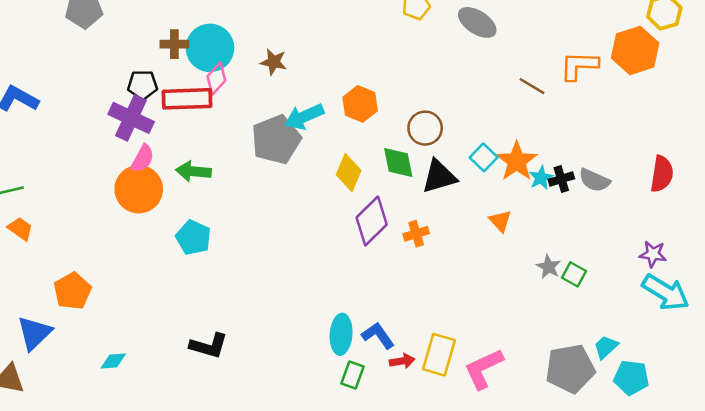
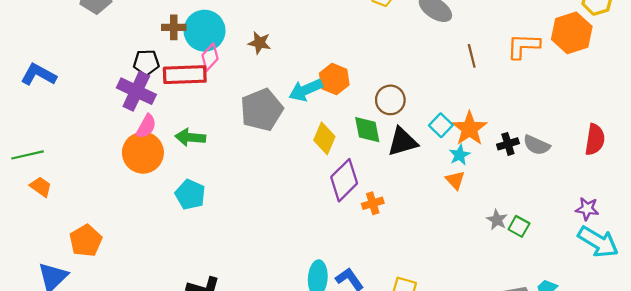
brown line: (532, 86) -> (472, 56), moved, turned 45
cyan arrow: (304, 117) -> (306, 90), moved
cyan star: (541, 178) -> (460, 155), moved
orange cross: (416, 234) -> (373, 203), moved

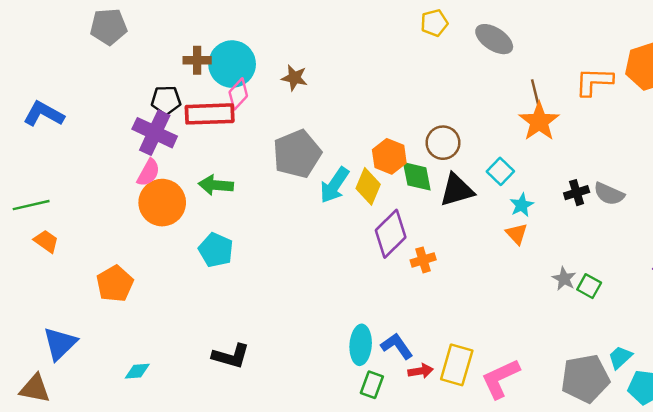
orange hexagon: (334, 79) -> (389, 156), moved
cyan arrow: (306, 90) -> (334, 185), moved, turned -32
pink semicircle: (146, 126) -> (148, 173), moved
orange star: (469, 129) -> (539, 121), moved
orange pentagon: (86, 241) -> (115, 284), moved

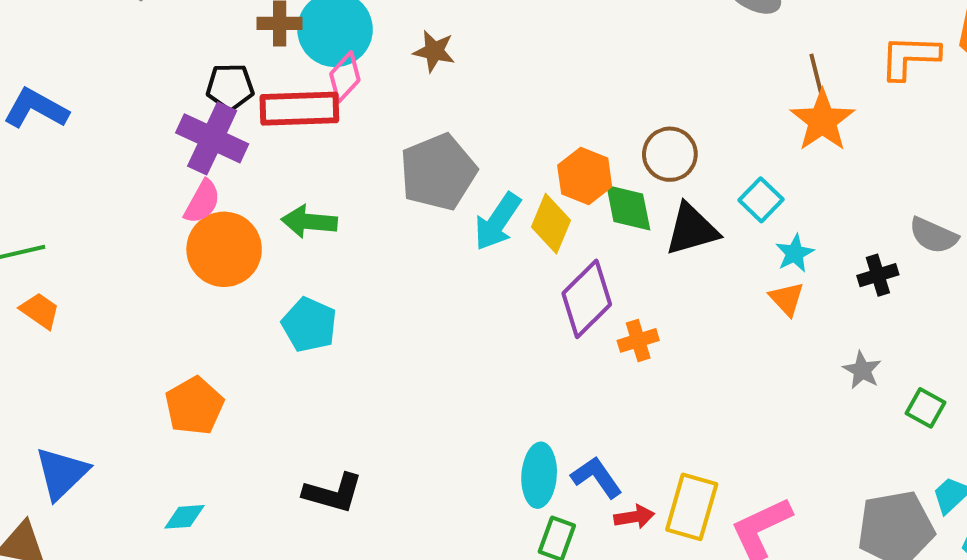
black cross: (577, 193) -> (878, 275), moved
orange pentagon: (115, 284) -> (194, 406), moved
green square: (589, 286) -> (925, 408), moved

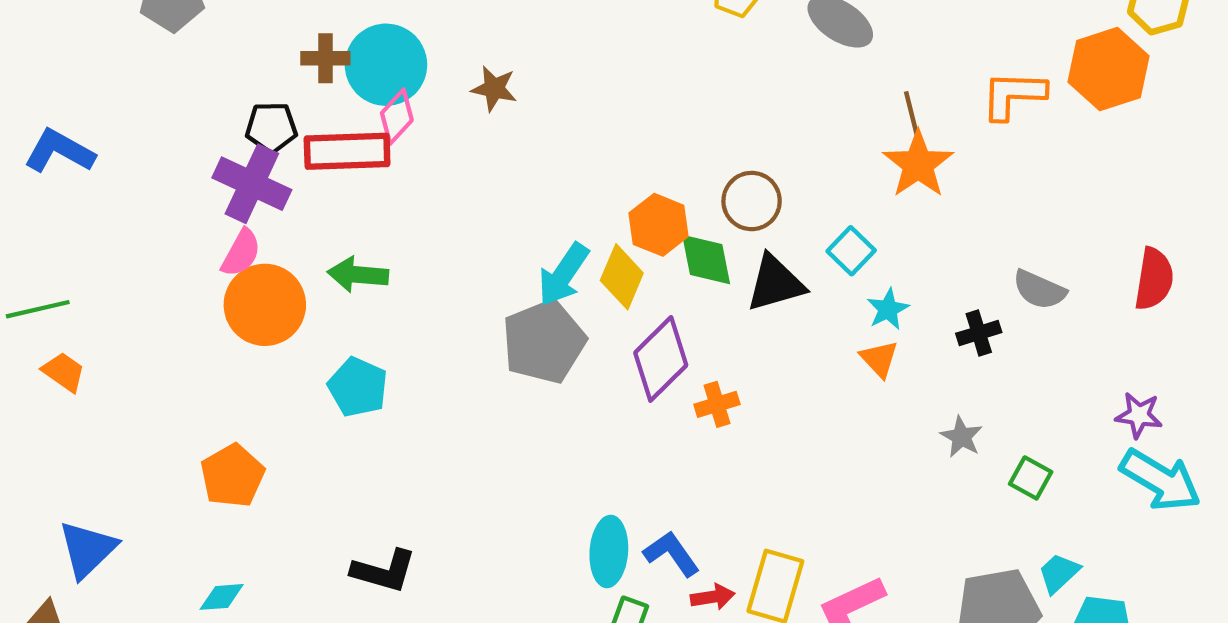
gray pentagon: (438, 172) -> (544, 342), moved

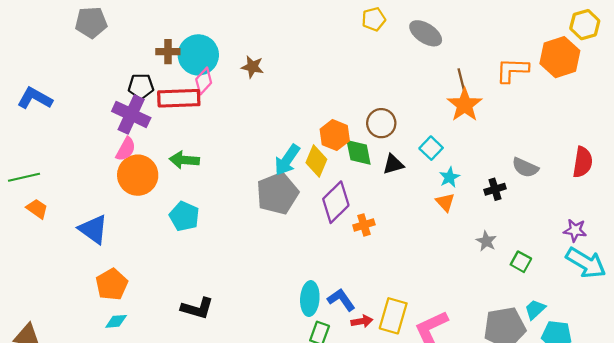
black triangle: (775, 283) -> (393, 164), size x0.7
orange pentagon: (232, 476) -> (112, 284), moved
blue triangle: (87, 549) -> (93, 229), moved, turned -40

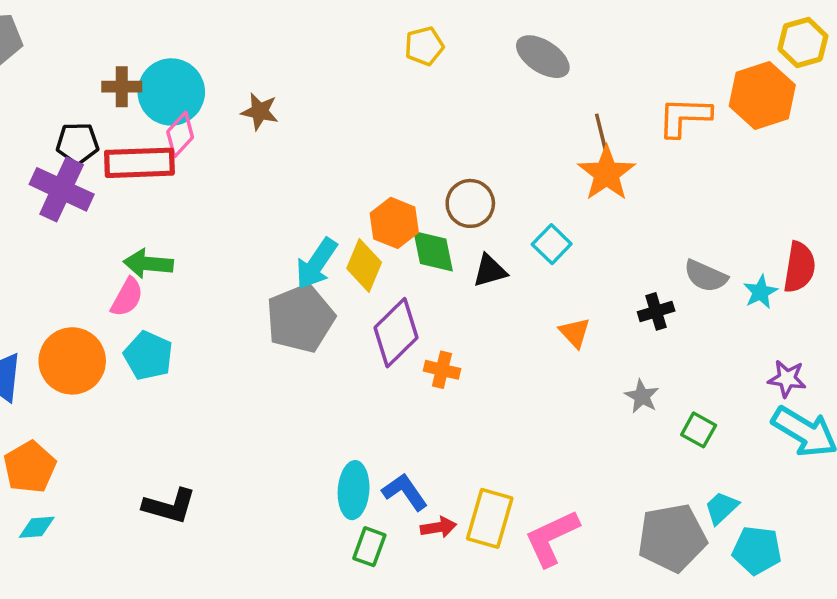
yellow pentagon: (374, 19) -> (424, 46), moved
pink semicircle: (126, 149) -> (127, 297), moved
orange circle: (138, 175) -> (72, 361), moved
cyan star: (449, 177) -> (760, 292), moved
orange cross: (364, 225) -> (442, 370), turned 30

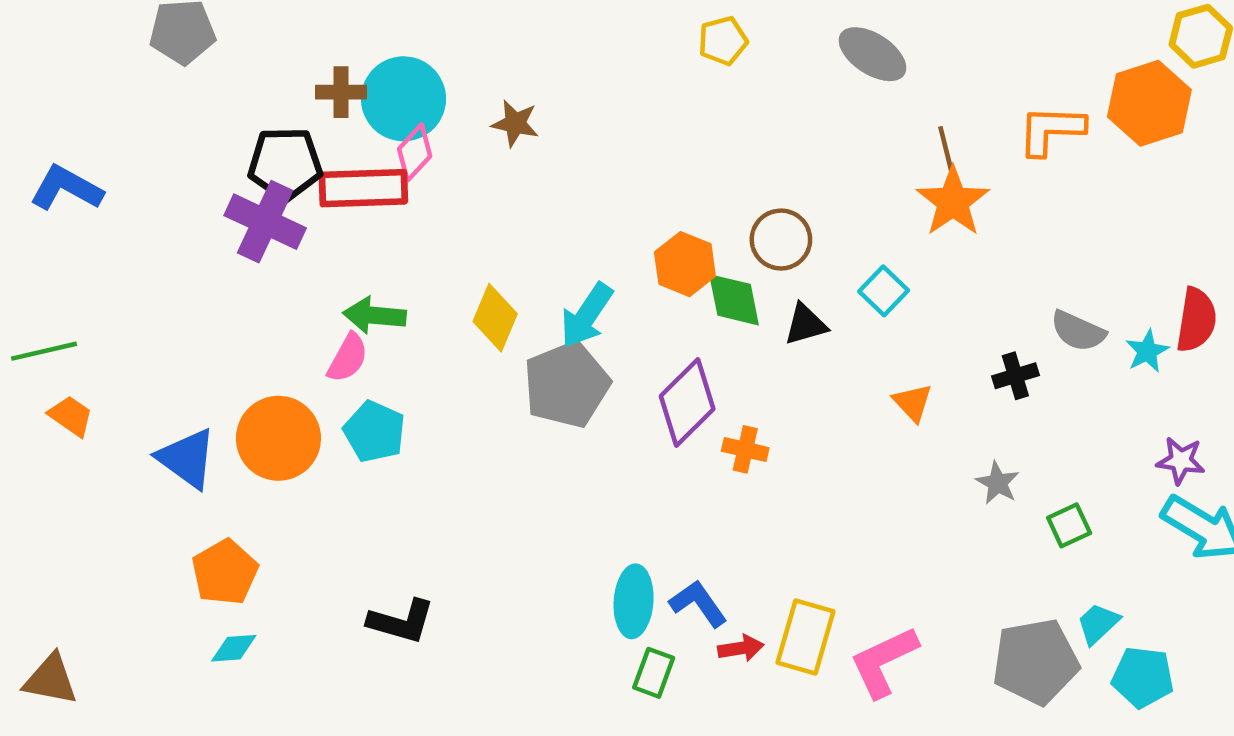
black pentagon: (78, 143) -> (285, 164), size x1.4
yellow diamond: (364, 265) -> (495, 318), moved
green square: (699, 430) -> (1069, 525), turned 36

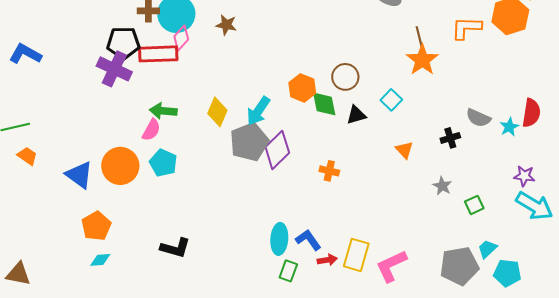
purple diamond: (687, 403) -> (277, 150), moved

